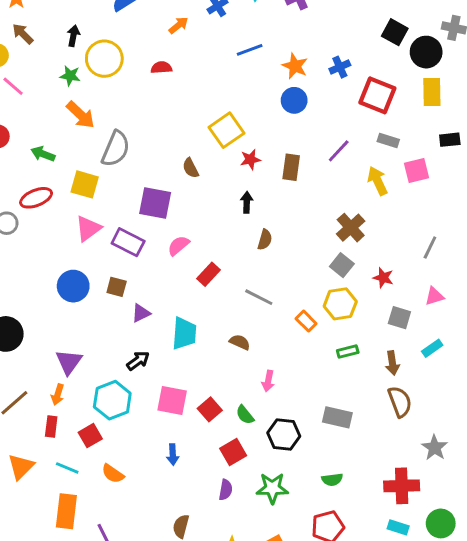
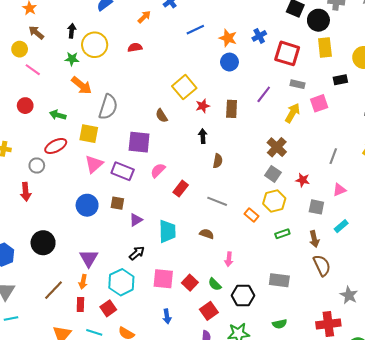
yellow arrow: (377, 181) -> (293, 113), turned 60

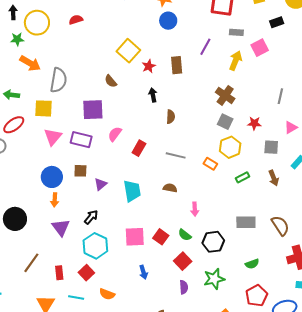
black arrow: (137, 253) -> (91, 217), moved
brown semicircle: (322, 265) -> (280, 226), moved
orange arrow: (83, 282) -> (55, 200), moved

